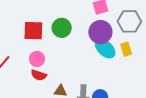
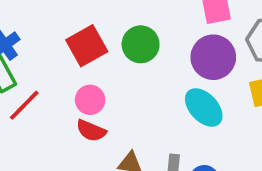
red square: (33, 31) -> (87, 46), turned -35
cyan ellipse: (105, 48) -> (204, 107), moved

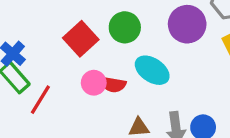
cyan ellipse: (204, 107) -> (152, 70), moved
red semicircle: (91, 131) -> (113, 84), moved

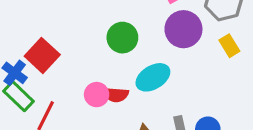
red square: (81, 39) -> (42, 55), moved
cyan ellipse: (152, 70) -> (153, 77), turned -60

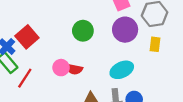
yellow rectangle: (229, 46) -> (155, 44), turned 32
cyan ellipse: (153, 77) -> (122, 70), moved

